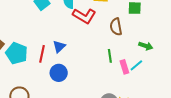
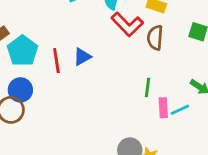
brown semicircle: (116, 27) -> (155, 38), moved
red line: (42, 54) -> (56, 61), turned -36
blue circle: (59, 73) -> (20, 90), moved

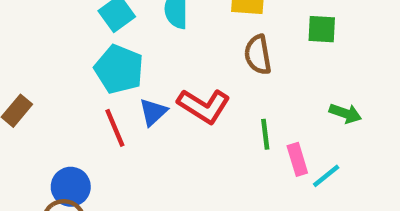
red L-shape: (127, 24) -> (204, 106), moved
cyan pentagon: (22, 51) -> (119, 69), moved
cyan line: (180, 110) -> (326, 176), moved

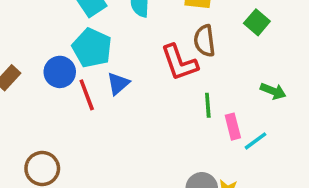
green square: (322, 29) -> (257, 22), turned 35
red L-shape: (204, 106) -> (179, 63), moved, turned 36
blue circle: (71, 187) -> (60, 72), moved

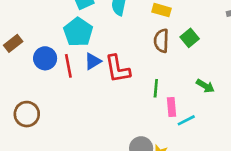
green square: (257, 22) -> (190, 38), moved
red L-shape: (179, 63) -> (117, 69), moved
blue circle: (60, 72) -> (45, 58), moved

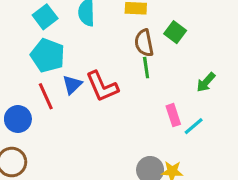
blue circle: (45, 58) -> (18, 119), moved
green arrow: (205, 86) -> (206, 82), turned 114
green line: (156, 88) -> (146, 68), moved

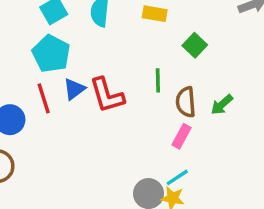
brown semicircle: (144, 43) -> (186, 102), moved
pink rectangle: (173, 115) -> (181, 136), turned 40
cyan line: (194, 126) -> (177, 177), moved

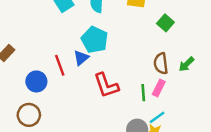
cyan pentagon: (51, 54) -> (95, 40), moved
green line: (158, 80) -> (143, 93), moved
red L-shape: (107, 95) -> (106, 85), moved

